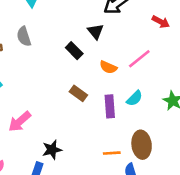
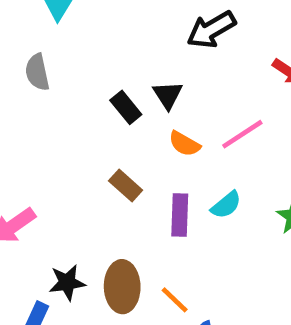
black triangle: (96, 31) -> (168, 95), moved
brown ellipse: (142, 145) -> (122, 287), moved
orange line: (112, 153) -> (175, 300), turned 42

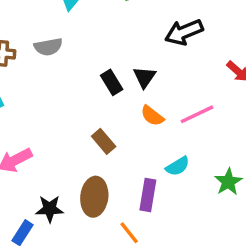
gray semicircle: (37, 72) -> (48, 47), turned -96
purple rectangle: (180, 215) -> (148, 195), moved
brown ellipse: (122, 287) -> (94, 197), moved

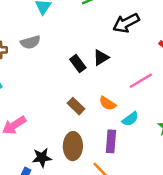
black triangle: (145, 77) -> (101, 58), turned 30
orange semicircle: (152, 116) -> (108, 103), moved

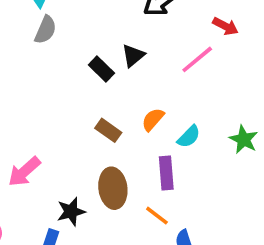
gray semicircle: (30, 42) -> (46, 30), moved, turned -42
pink line: (141, 81) -> (197, 59), moved
orange semicircle: (108, 103) -> (153, 119), turned 108

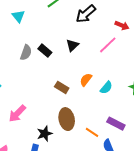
gray semicircle: (46, 30) -> (26, 52), moved
black rectangle: (101, 69) -> (45, 51), moved
purple rectangle: (166, 173) -> (116, 124), moved, turned -54

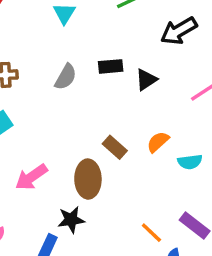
black rectangle: (45, 51) -> (111, 66), moved, turned -56
cyan semicircle: (106, 88) -> (190, 162), turned 32
brown ellipse: (67, 119) -> (88, 179), moved

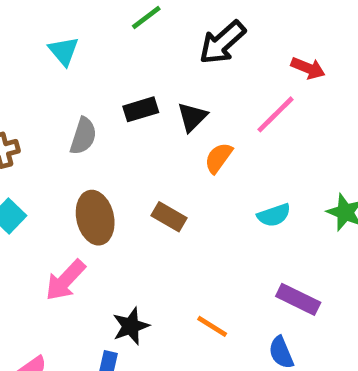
orange semicircle: (158, 142) -> (219, 158), moved
brown ellipse: (88, 179) -> (95, 218), moved
orange line: (151, 233) -> (212, 326), moved

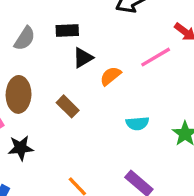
black triangle: (192, 117) -> (83, 58), moved
black star: (131, 326) -> (21, 148), moved

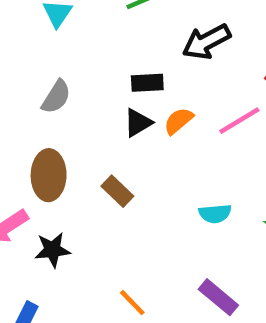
black rectangle: (67, 31) -> (147, 83), moved
orange semicircle: (110, 76) -> (178, 121), moved

